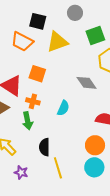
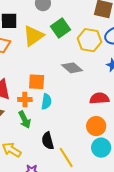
green square: (95, 35) -> (60, 28), moved
orange square: (37, 74) -> (37, 82), moved
cyan semicircle: (63, 108) -> (46, 102), moved

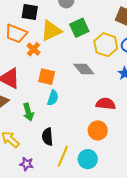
orange cross: (25, 99) -> (34, 49), moved, turned 32
cyan circle: (101, 148) -> (88, 159), moved
yellow line: (66, 157) -> (63, 156), turned 45

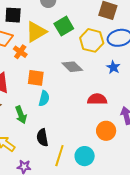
orange circle: (98, 130) -> (106, 131), moved

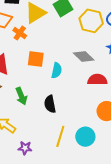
gray diamond: (72, 67) -> (84, 57), moved
cyan semicircle: (44, 98) -> (57, 71), moved
black semicircle: (42, 138) -> (50, 104), moved

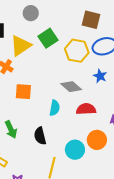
cyan semicircle: (57, 71) -> (55, 108), moved
cyan circle: (85, 137) -> (75, 150), moved

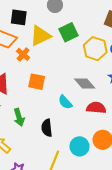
cyan semicircle: (55, 108) -> (65, 102), turned 119

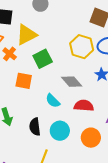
green square: (68, 32) -> (43, 59), moved
cyan circle: (80, 146) -> (60, 131), moved

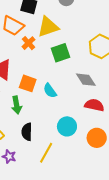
orange square: (24, 81) -> (28, 83), moved
cyan semicircle: (53, 101) -> (50, 91), moved
black semicircle: (35, 127) -> (27, 132), moved

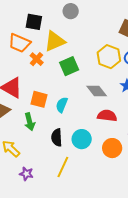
cyan semicircle: (50, 91) -> (62, 105), turned 63
black semicircle: (27, 132) -> (57, 138), moved

